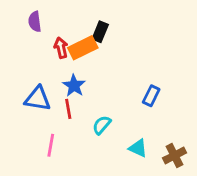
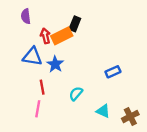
blue rectangle: (151, 96) -> (113, 72), turned 40
blue triangle: (38, 99) -> (32, 57), moved
red line: (68, 109) -> (42, 87), moved

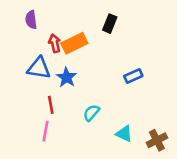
black rectangle: (75, 24) -> (110, 24), moved
blue rectangle: (113, 72) -> (133, 76), moved

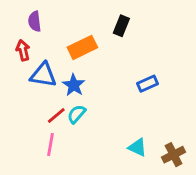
red arrow: (55, 43) -> (23, 50), moved
red line: (51, 105) -> (56, 116), turned 60
cyan semicircle: (91, 113) -> (77, 114), moved

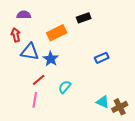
purple semicircle: (35, 21) -> (24, 15), turned 96
black rectangle: (121, 26) -> (84, 18), turned 48
cyan semicircle: (77, 114) -> (65, 87), moved
cyan triangle: (137, 147) -> (103, 102), moved

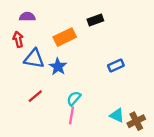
red line: (39, 80) -> (35, 96), moved
pink line: (35, 100) -> (72, 115), moved

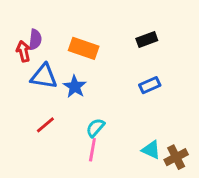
purple semicircle: (27, 17) -> (35, 40), moved, turned 98
black rectangle: (95, 20) -> (147, 40), moved
orange rectangle: (65, 37) -> (84, 48), turned 45

